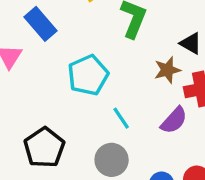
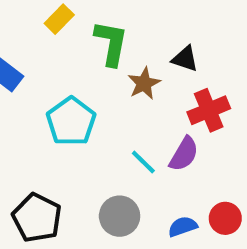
brown star: (167, 70) -> (144, 83), moved
cyan line: (121, 118) -> (143, 162), moved

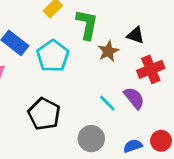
cyan pentagon: (71, 121) -> (53, 56), moved
purple semicircle: (184, 154) -> (134, 98), turned -70
black pentagon: (37, 218) -> (44, 114), moved

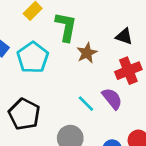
black triangle: (136, 35) -> (124, 36), moved

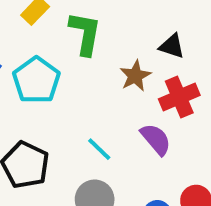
brown star: (87, 53) -> (135, 76), moved
cyan line: (86, 104) -> (99, 149), moved

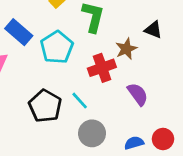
red cross: (179, 97) -> (102, 68), moved
cyan line: (99, 149) -> (80, 101), moved

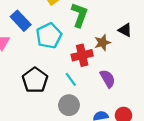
cyan line: (80, 101) -> (71, 79), moved

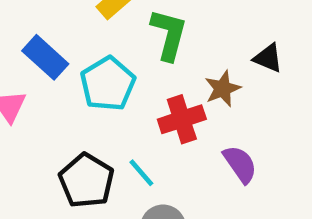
cyan line: (71, 79) -> (141, 173), moved

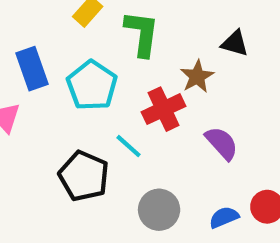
blue rectangle: (45, 57) -> (32, 69), turned 36
cyan line: (141, 173) -> (128, 146), moved

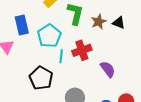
brown star: (197, 76) -> (99, 22), moved
cyan line: (128, 146) -> (61, 56), moved, turned 48

